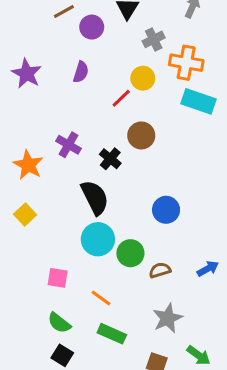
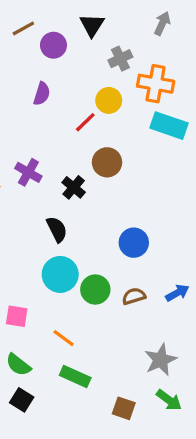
black semicircle: (95, 197) -> (57, 229), size x0.7
blue arrow: (208, 269) -> (177, 293), moved
brown semicircle: (160, 270) -> (134, 296), moved
gray star: (168, 318) -> (161, 360), moved

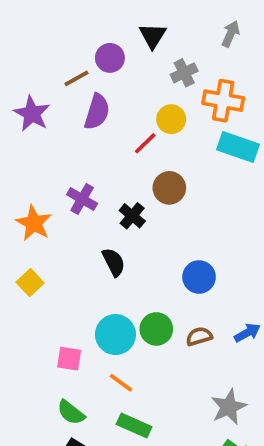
brown line: (23, 28) -> (76, 78), moved
purple semicircle: (42, 94) -> (97, 112), size x1.4
cyan circle: (60, 274) -> (115, 335), moved

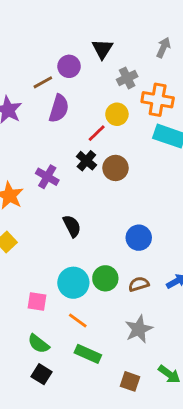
black cross: (132, 216) -> (86, 161), moved
gray star: (229, 407) -> (139, 329), moved

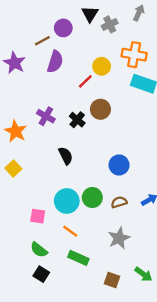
gray cross: (127, 78) -> (110, 24), moved
black cross: (86, 161) -> (77, 120), moved

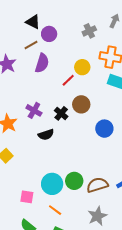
black triangle: (90, 14) -> (33, 22), moved, turned -35
black semicircle: (66, 156) -> (46, 135), moved, turned 98
blue circle: (119, 165) -> (104, 129), moved
brown semicircle: (119, 202) -> (97, 185), size x1.5

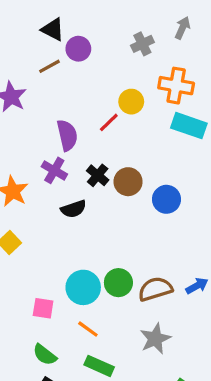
purple semicircle: (42, 63) -> (67, 135), moved, turned -30
brown circle: (81, 104) -> (128, 182), moved

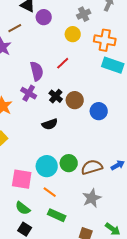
brown line: (50, 66) -> (15, 28), moved
yellow circle: (131, 102) -> (73, 34), moved
black semicircle: (74, 209) -> (50, 124), moved
pink square: (43, 308) -> (22, 179), size x1.5

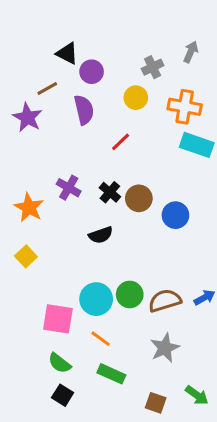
purple semicircle: (37, 71) -> (84, 110), moved

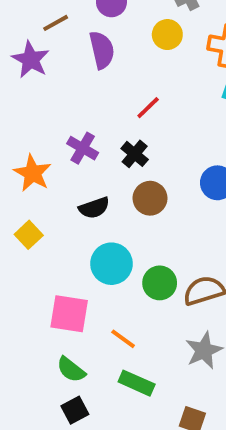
red line: (121, 142) -> (148, 108), moved
brown circle: (139, 198) -> (150, 198), moved
black semicircle: (101, 235) -> (94, 208), moved
cyan circle: (96, 299) -> (111, 264), moved
black square: (63, 395) -> (75, 410), turned 30

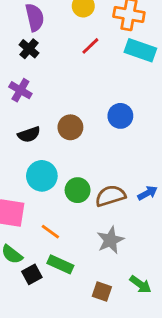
red line: (148, 108) -> (90, 46), moved
black cross: (135, 154) -> (29, 49), moved
black square: (75, 410) -> (32, 274), moved

